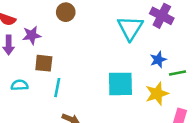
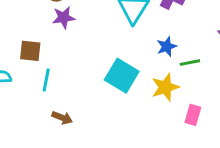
purple star: (32, 35) -> (64, 18), moved
cyan square: (120, 84) -> (122, 76), turned 32

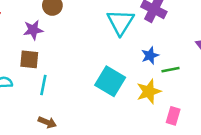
purple star: (64, 18) -> (33, 30), moved
brown arrow: (62, 118) -> (47, 122), moved

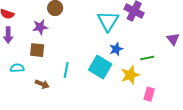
blue star: (150, 56) -> (116, 49), moved
cyan line: (43, 85) -> (66, 70), moved
brown arrow: (47, 122) -> (42, 84), moved

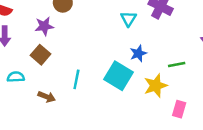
cyan triangle: (108, 21) -> (128, 19), size x0.6
brown square: (37, 50) -> (41, 55), turned 35

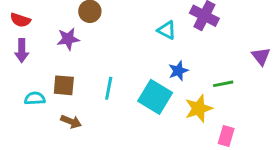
cyan triangle: (128, 19) -> (167, 30), turned -35
brown square: (41, 55) -> (64, 85), moved, turned -36
cyan line: (76, 79) -> (109, 88), moved

